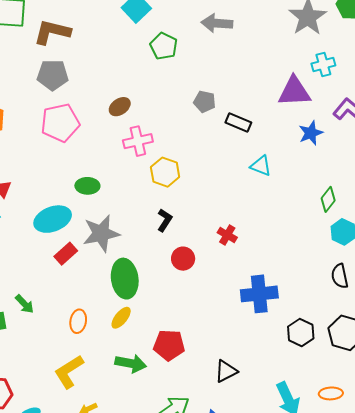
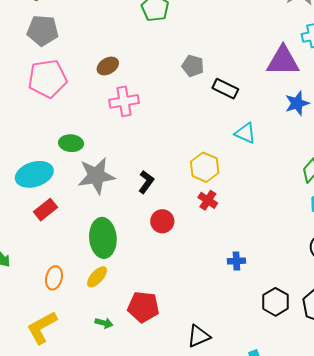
yellow hexagon: (165, 172) -> (205, 167), moved
gray star: (101, 233) -> (96, 176), moved
blue cross: (259, 294) -> (236, 261), size x0.5
green arrow: (131, 363) -> (104, 323), size x0.6

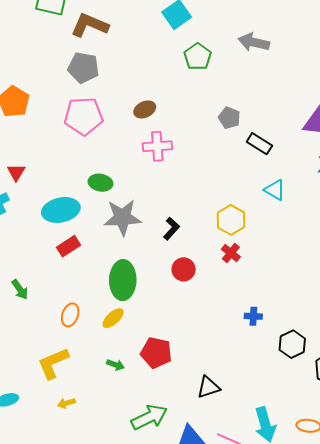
black hexagon: (275, 302) -> (292, 344), moved

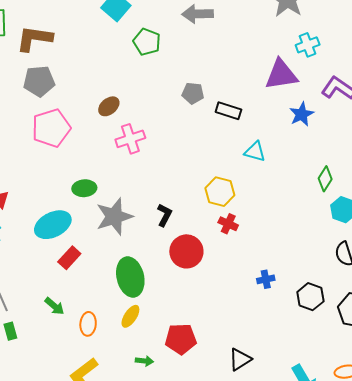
red circle: (184, 269) -> (186, 251), size x1.4
green arrow: (20, 290) -> (54, 306), moved

